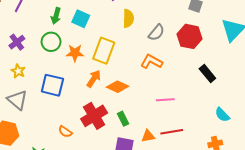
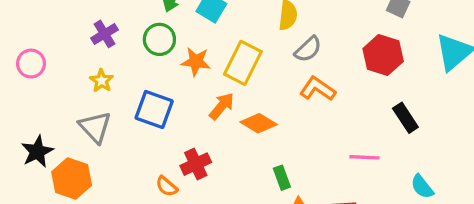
gray semicircle: (156, 33) -> (308, 49), moved
pink line: (165, 100) -> (364, 157), moved
red cross: (94, 116) -> (196, 164), moved, size x0.7
green rectangle: (123, 119) -> (282, 178), moved

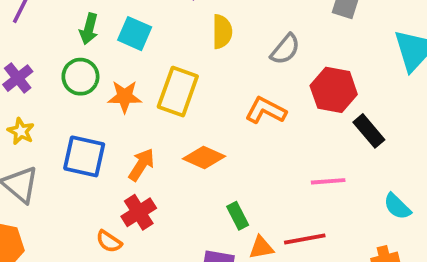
gray semicircle: (308, 49) -> (285, 49), moved
red hexagon: (383, 55) -> (334, 90), moved
orange arrow: (222, 106) -> (141, 165), moved

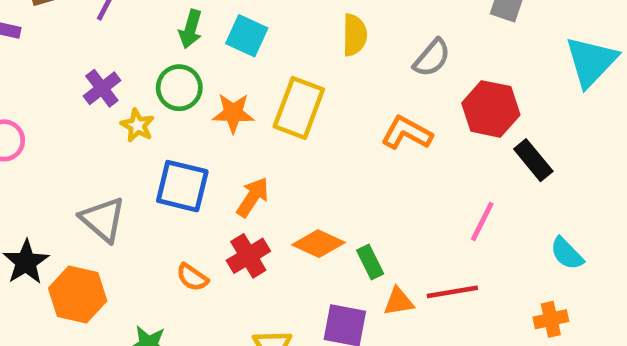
yellow star: (21, 131) -> (137, 125), moved
orange diamond: (204, 158) -> (318, 244), moved
pink line: (328, 181) -> (482, 221), turned -60
orange semicircle: (109, 241) -> (192, 277), moved

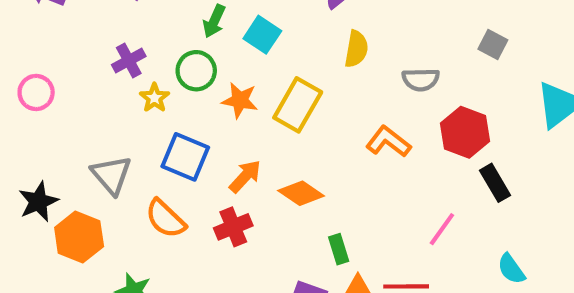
gray semicircle: (432, 58) -> (421, 80), turned 39
orange diamond: (318, 244) -> (301, 193), moved
orange semicircle: (192, 277) -> (165, 219), moved, size x1.5

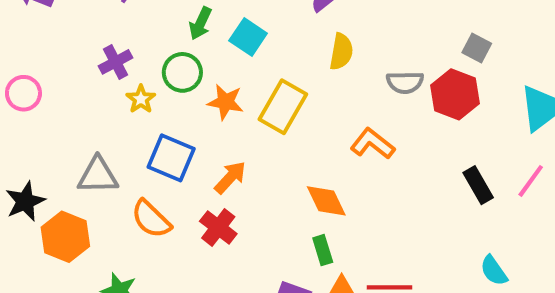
red hexagon: (465, 132) -> (455, 94), moved
gray triangle: (111, 175) -> (98, 175), turned -51
orange diamond: (301, 193) -> (326, 201), moved, turned 30
red cross: (233, 227) -> (218, 227), turned -30
pink line: (442, 229) -> (531, 181), moved

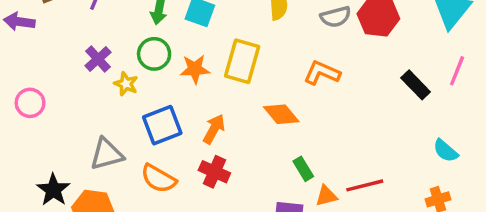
blue square: (171, 158) -> (162, 125), turned -30
orange diamond: (326, 201) -> (281, 114), moved

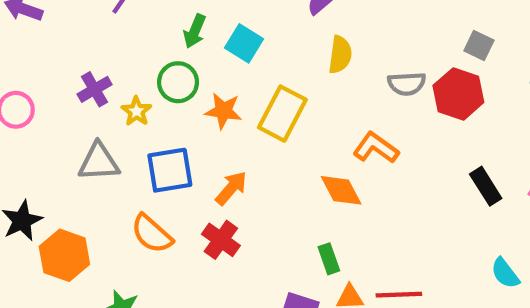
purple cross: (98, 59) -> (95, 89), moved
orange diamond: (281, 114) -> (341, 190), moved
gray triangle: (107, 154) -> (99, 162), moved

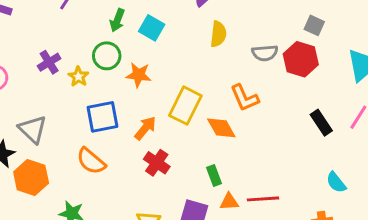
yellow rectangle: (282, 114) -> (185, 106), moved
orange L-shape: (376, 148) -> (245, 98), turned -148
gray triangle: (99, 162) -> (33, 129), moved, turned 48
red cross: (221, 240) -> (157, 163), moved

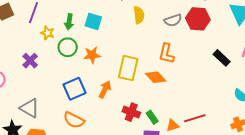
yellow star: (78, 77) -> (47, 33), moved
orange L-shape: (245, 98) -> (166, 54), turned 50
red cross: (157, 163) -> (131, 112), moved
green rectangle: (214, 175) -> (152, 117), moved

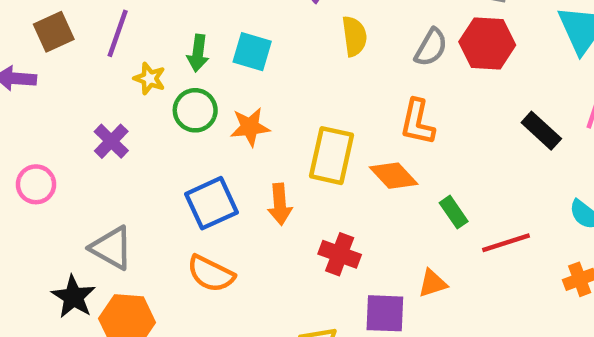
gray semicircle: (173, 20) -> (431, 47), turned -42
orange arrow: (105, 89) -> (280, 204), turned 150
green rectangle: (152, 117) -> (454, 212), moved
red line: (195, 118) -> (506, 243), moved

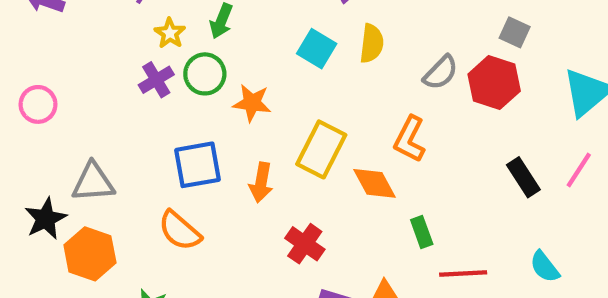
cyan square: (252, 52) -> (317, 49), moved
purple cross: (111, 141) -> (156, 80), moved
gray triangle: (111, 248) -> (93, 182), turned -48

